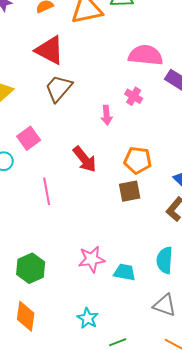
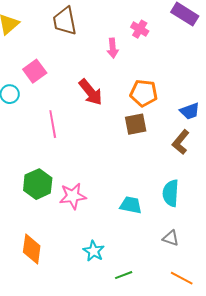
brown trapezoid: (59, 88) -> (65, 21), turned -52
pink star: (92, 259) -> (73, 196), moved
green hexagon: (31, 268) -> (38, 184), moved
gray triangle: (165, 305) -> (171, 238), size x0.7

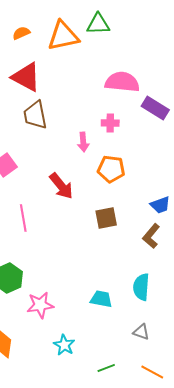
pink cross: (140, 29) -> (110, 123), turned -30
orange pentagon: (144, 93) -> (111, 169), moved
pink star: (73, 196) -> (40, 305), moved
green line: (124, 275) -> (106, 368), moved

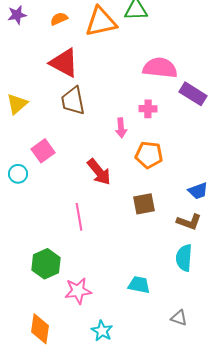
pink line: (23, 218) -> (79, 217), moved
brown L-shape: (151, 236) -> (189, 222), turned -110
cyan semicircle: (141, 287) -> (184, 258), moved

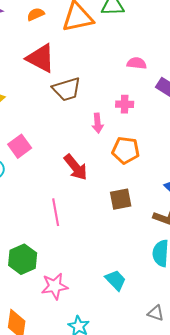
pink semicircle: (160, 68) -> (137, 63), size x0.6
brown trapezoid: (73, 101) -> (67, 89), moved, turned -96
cyan trapezoid: (139, 285) -> (116, 280), turned 35

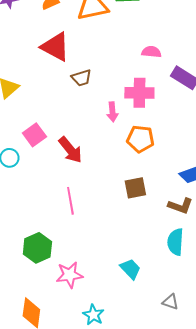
brown trapezoid: (67, 89) -> (81, 78), size x0.7
pink cross: (125, 104) -> (139, 93), size x1.6
red arrow: (76, 167) -> (70, 150), moved

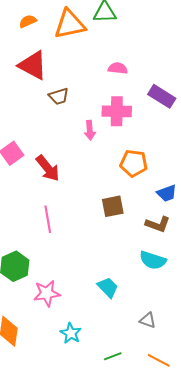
pink semicircle: (151, 52) -> (118, 68), moved
orange pentagon: (140, 139) -> (134, 163), moved
cyan semicircle: (175, 242) -> (153, 260), turned -76

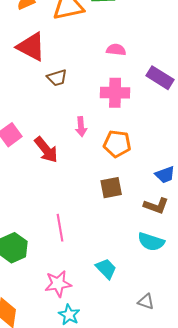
pink arrow: (90, 130) -> (81, 127), moved
orange pentagon: (134, 163) -> (117, 144), moved
pink line: (48, 219) -> (60, 228), moved
pink star: (47, 293) -> (58, 284), moved

